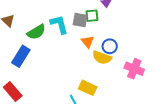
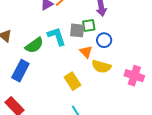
blue circle: (110, 46) -> (104, 40), moved
yellow rectangle: (88, 88) -> (73, 81), moved, turned 36

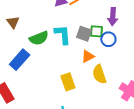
blue circle: (104, 40) -> (108, 39), moved
orange triangle: (86, 52) -> (88, 56), turned 32
yellow semicircle: (101, 67) -> (99, 74), turned 42

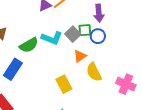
gray square: (84, 34) -> (73, 34), turned 35
cyan L-shape: (63, 35) -> (52, 38), turned 125

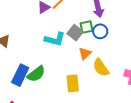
green semicircle: (29, 45) -> (36, 74), moved
yellow rectangle: (64, 84) -> (73, 83), turned 30

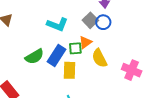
green square: (87, 27) -> (75, 48), moved
gray square: (75, 33) -> (90, 20), moved
blue rectangle: (20, 75) -> (56, 55), moved

